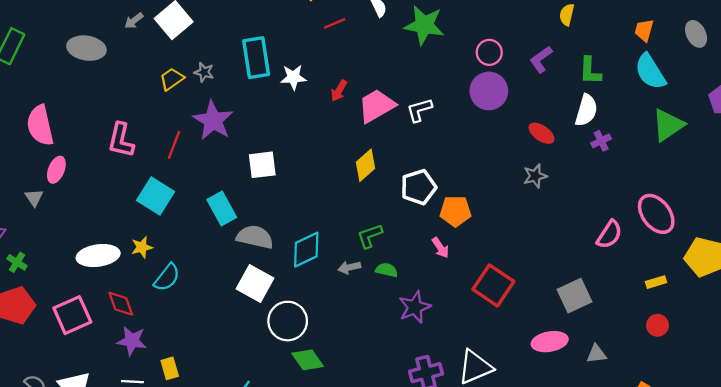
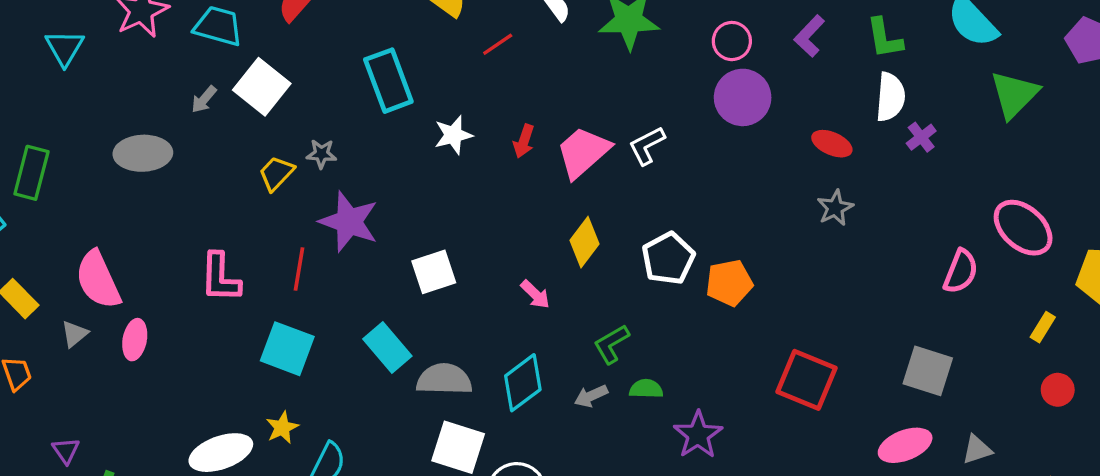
cyan rectangle: (256, 58) -> (388, 81), moved
gray triangle: (34, 198) -> (74, 334), moved, turned 36
pink arrow: (440, 248) -> (535, 294), moved
yellow rectangle: (656, 282) -> (1043, 327), turned -30
gray square: (574, 296) -> (928, 371), turned -36

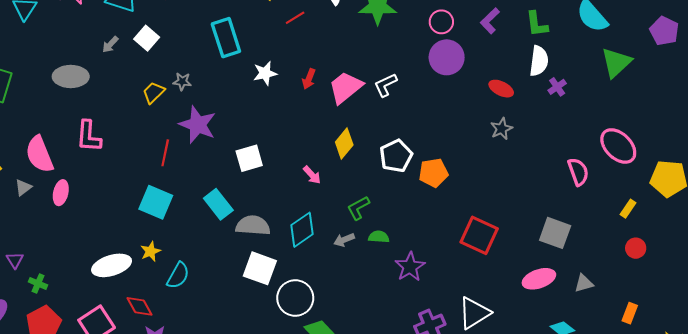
white square: (262, 87) -> (147, 38), size x0.7
pink semicircle: (961, 271) -> (578, 172), turned -44
pink L-shape: (220, 278) -> (89, 136), moved

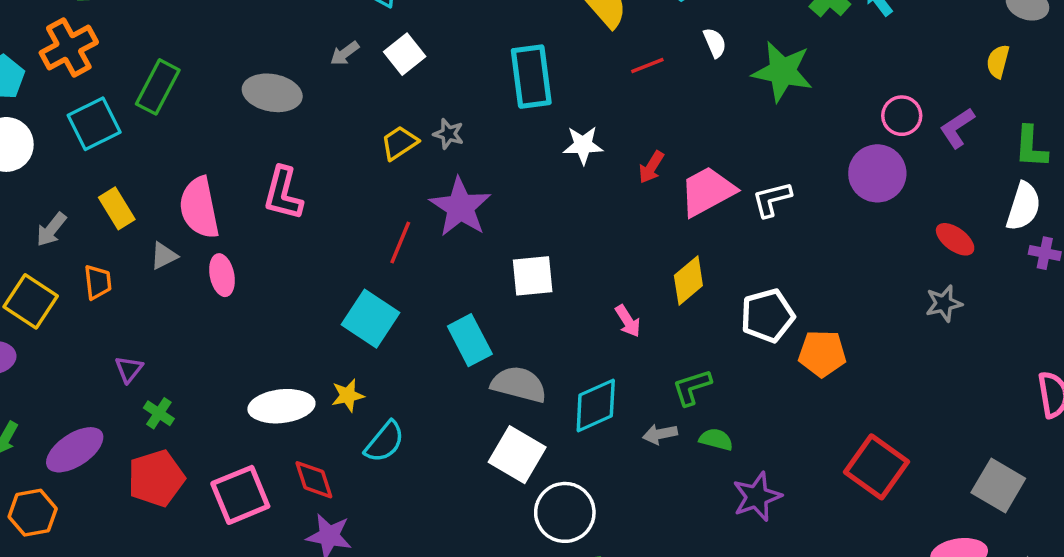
pink circle: (441, 22) -> (902, 116), moved
purple cross: (557, 87) -> (1045, 253), turned 36
pink ellipse: (61, 193) -> (222, 275), turned -35

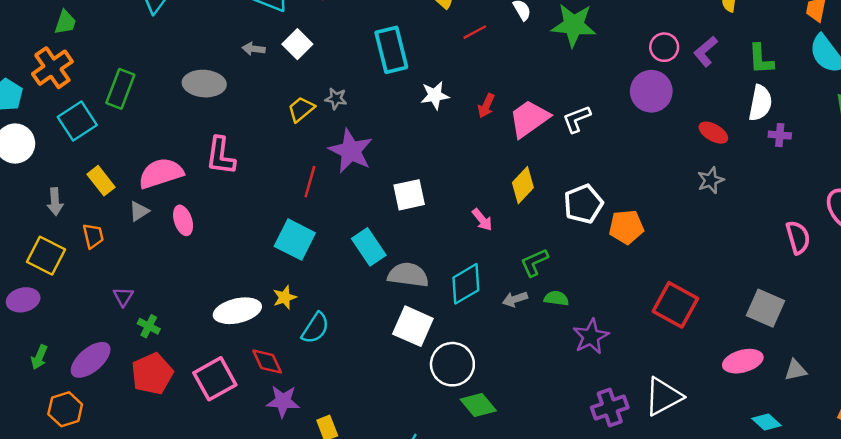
gray arrow: (345, 53) -> (254, 49), turned 50
pink semicircle: (199, 208) -> (161, 173), turned 90
gray arrow: (51, 229) -> (55, 202), turned -36

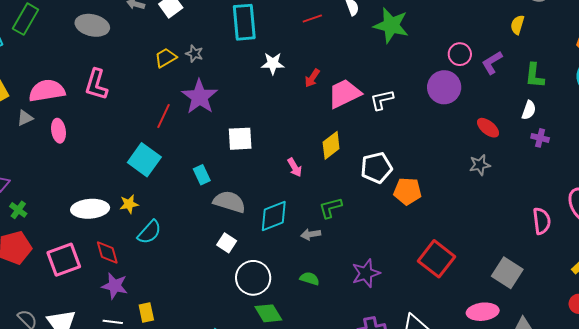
white semicircle: (760, 103) -> (529, 110), size x0.7
cyan rectangle: (369, 247) -> (202, 175), size x0.7
green semicircle: (556, 298) -> (310, 279), moved
white square: (413, 326) -> (227, 243), size x0.6

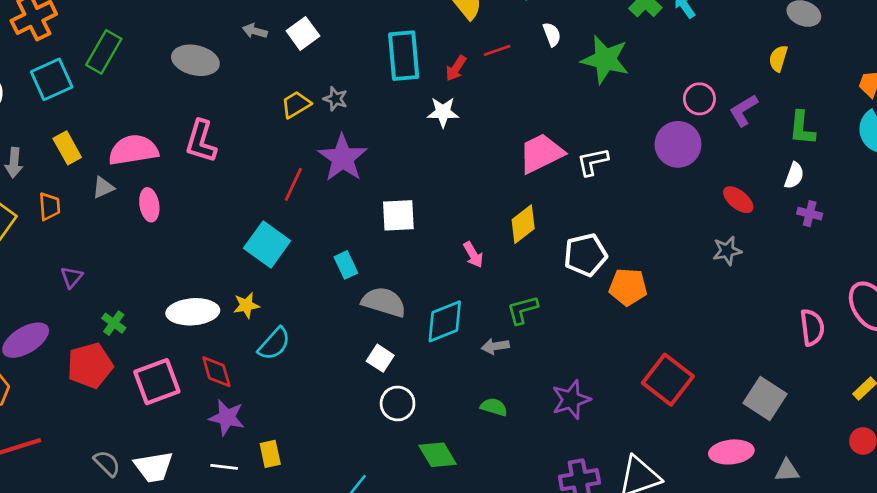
red arrow: (312, 78) -> (456, 68), moved
green cross: (18, 210) -> (114, 323), moved
white circle: (253, 278) -> (398, 403), moved, size x0.7

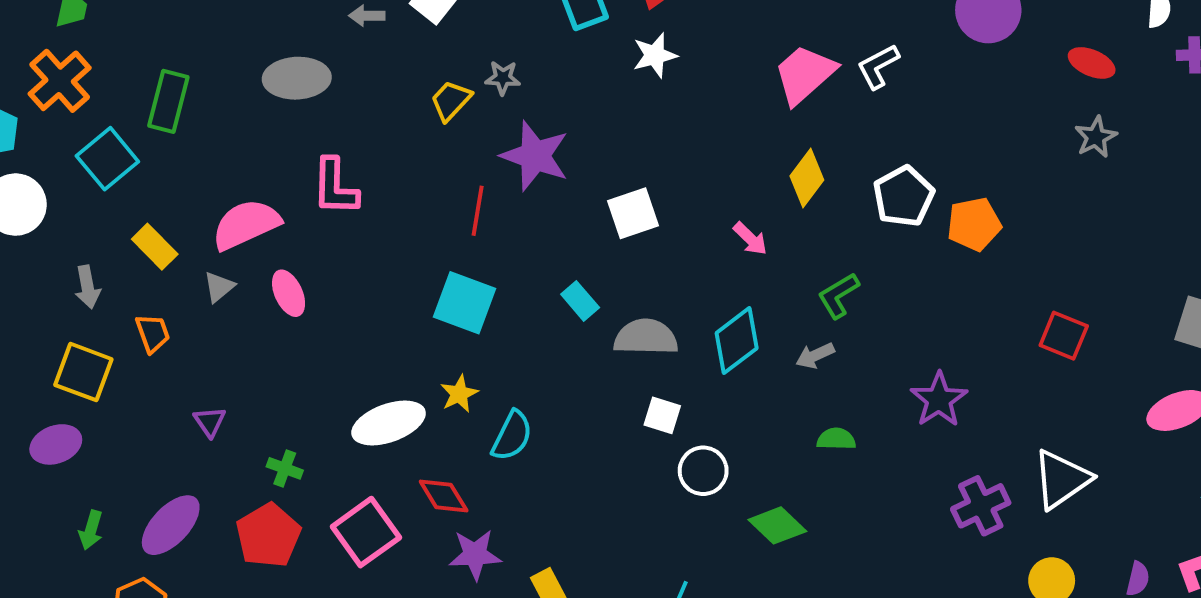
red square: (668, 380) -> (1064, 336), size x0.7

